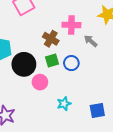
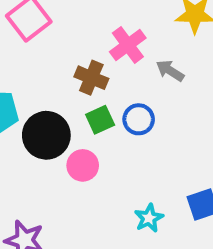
pink cross: (71, 25) -> (128, 45), turned -30
cyan star: (64, 104) -> (149, 218), moved

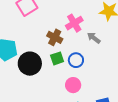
pink circle: (83, 165) -> (73, 85), moved

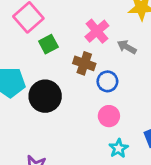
brown cross: (55, 37) -> (84, 63), moved
green square: (57, 58) -> (48, 44), moved

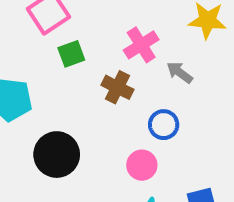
blue circle: (107, 81) -> (164, 125), moved
black circle: (45, 96) -> (57, 155), moved

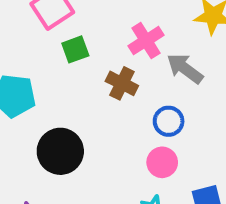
gray arrow: (180, 72) -> (185, 68), size x1.4
pink circle: (142, 165) -> (162, 162), moved

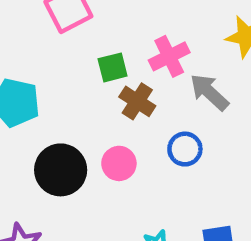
green square: (75, 49) -> (113, 67), moved
pink circle: (162, 162) -> (119, 163), moved

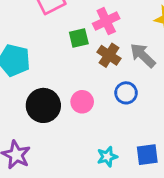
pink cross: (169, 56) -> (106, 21), moved
brown cross: (137, 101) -> (109, 55), moved

